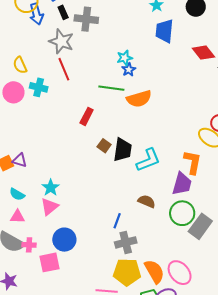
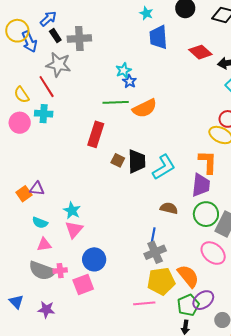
red line: (64, 69) -> (47, 87), moved
red rectangle: (87, 116) -> (96, 134), size x1.4
blue line: (117, 221) -> (153, 235), moved
pink ellipse: (180, 273) -> (213, 253), moved

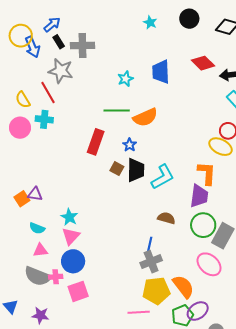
blue trapezoid: (158, 37) -> (161, 72), moved
blue star: (130, 81) -> (130, 145), moved
blue circle: (94, 259) -> (73, 261), moved

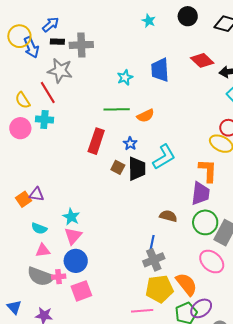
black rectangle: (59, 42) -> (57, 42), turned -56
orange semicircle: (145, 117) -> (145, 116), size x0.7
cyan L-shape: (163, 177) -> (164, 157), moved

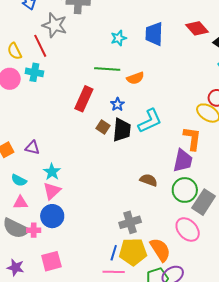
purple triangle: (37, 194) -> (32, 148), moved
blue line: (152, 243) -> (114, 253), moved
pink square: (81, 291) -> (51, 261), moved

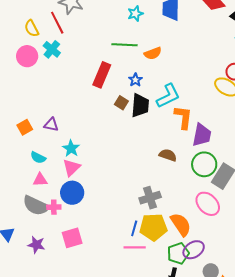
cyan cross: (34, 72) -> (52, 49), turned 30
orange L-shape: (192, 139) -> (183, 117), moved

